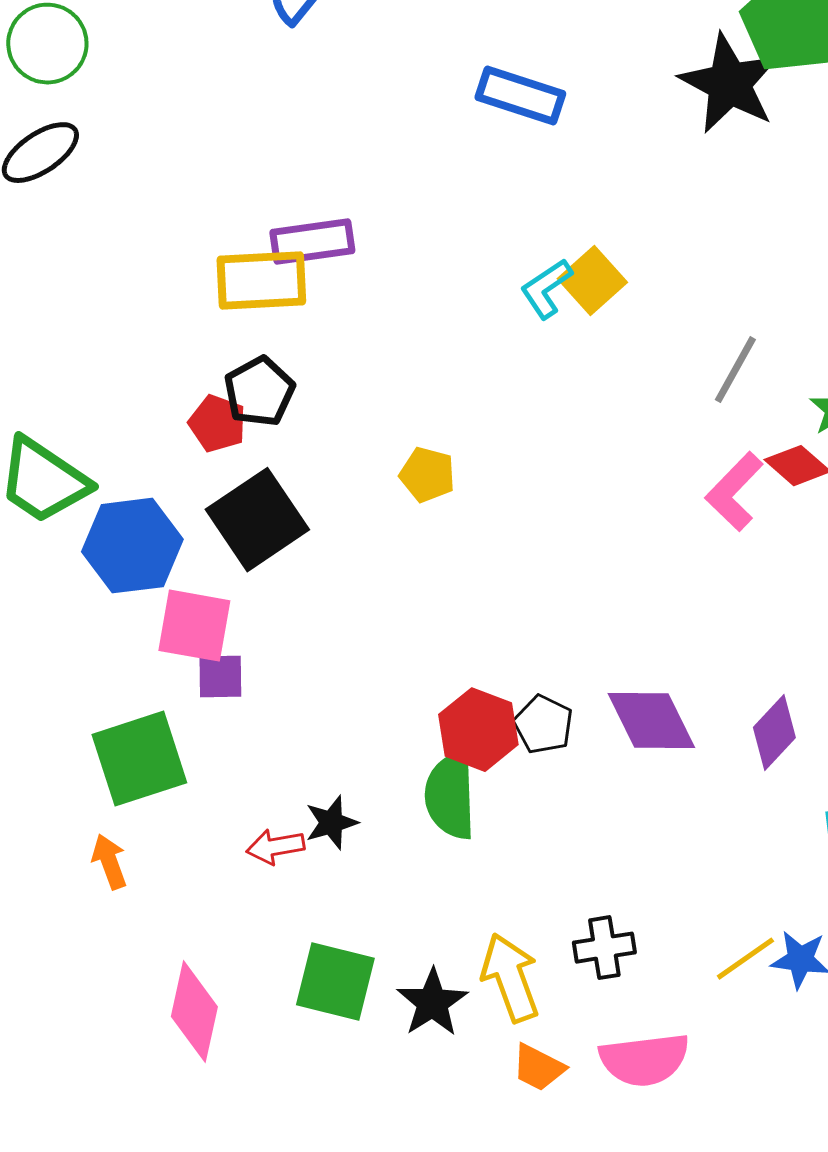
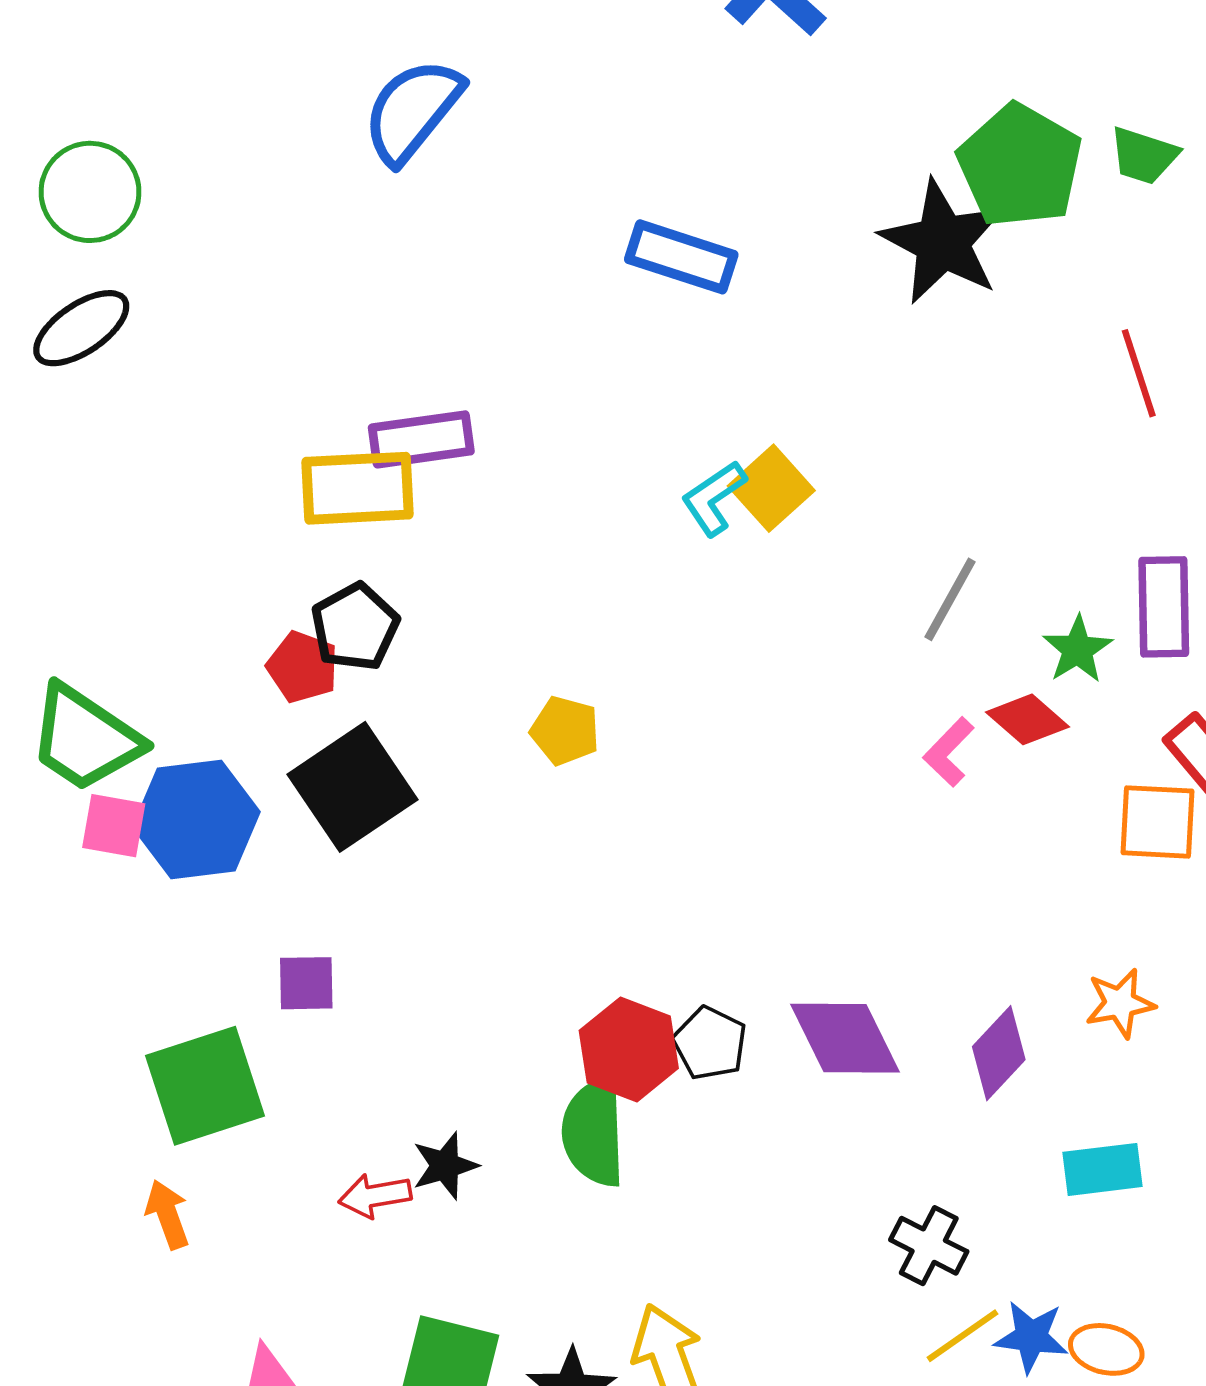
pink L-shape: (734, 492) -> (949, 752), size x0.7
pink square: (194, 626) -> (114, 826), moved, size x0.7
black cross: (604, 948) -> (929, 1246), moved, turned 36

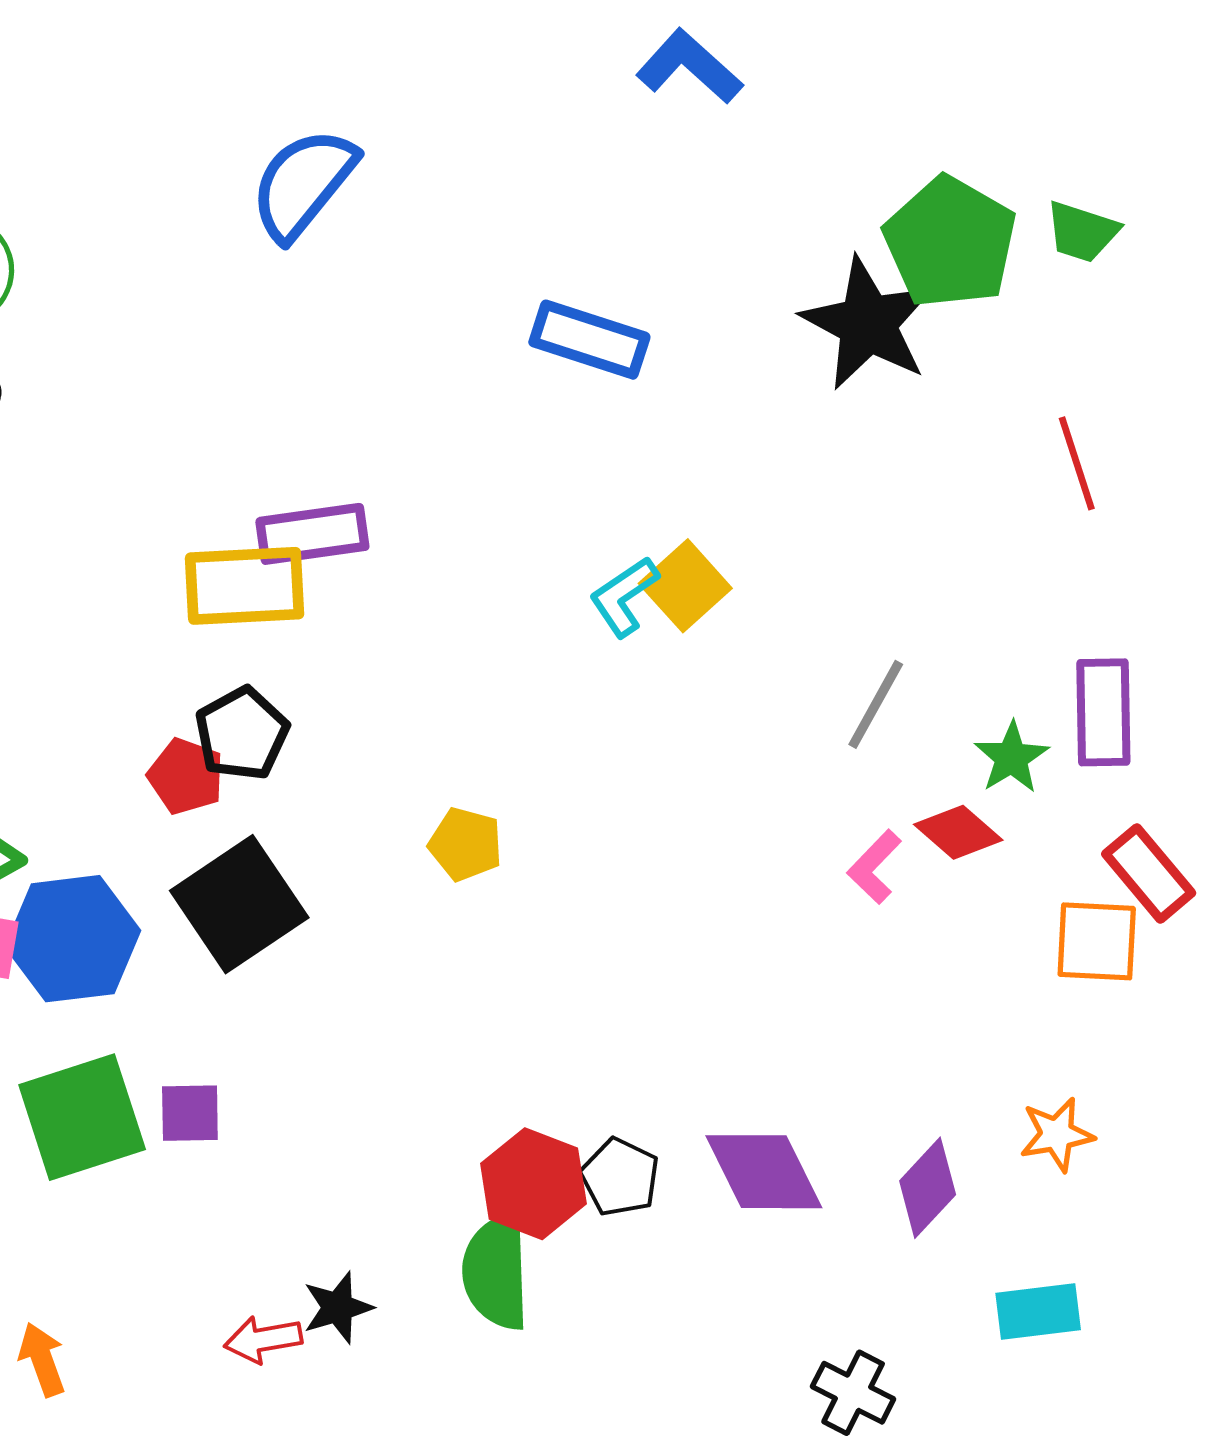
green square: (205, 1086) -> (82, 1117), moved

